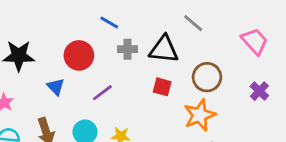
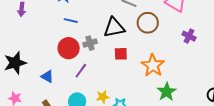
gray cross: (127, 49) -> (90, 43), moved
red circle: (79, 55) -> (69, 48), moved
brown circle: (207, 77) -> (148, 23), moved

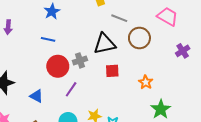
blue line: (71, 21) -> (48, 39), moved
purple cross: (189, 36) -> (183, 51), turned 32
orange star: (153, 65) -> (146, 82), size x0.6

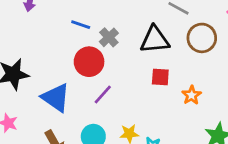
gray cross: (80, 60) -> (109, 37), moved, turned -32
orange star: (146, 82) -> (192, 95), moved
blue triangle: (36, 96) -> (56, 98), size x1.6

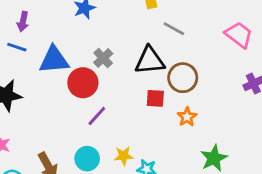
blue line: (81, 25) -> (17, 47), moved
brown circle: (202, 38) -> (183, 78), moved
blue triangle: (56, 98) -> (54, 60), moved, turned -40

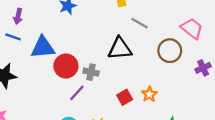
gray cross: (103, 58) -> (91, 72), moved, turned -35
brown circle: (183, 78) -> (170, 51), moved
red square: (155, 98) -> (125, 97), moved, turned -35

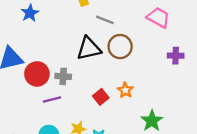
brown circle: (170, 51) -> (120, 47), moved
purple cross: (203, 68) -> (176, 56), turned 35
purple line: (77, 93) -> (52, 99), turned 42

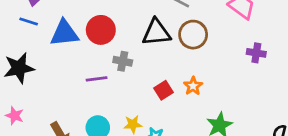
red circle: (37, 74) -> (101, 30), moved
purple line: (52, 99) -> (97, 79), moved

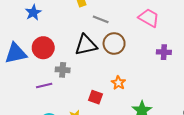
red square: (164, 90) -> (95, 97), moved, turned -32

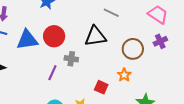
brown circle: (114, 43) -> (133, 49), moved
purple cross: (164, 52) -> (160, 41), moved, turned -32
purple line: (44, 85) -> (52, 73), turned -56

